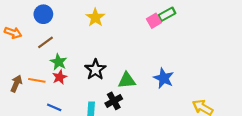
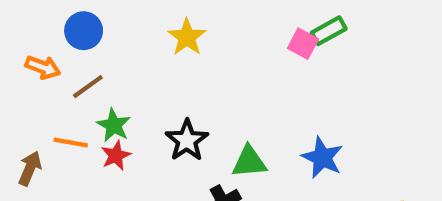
pink square: (154, 21) -> (303, 44), turned -32
orange arrow: (13, 33) -> (43, 67), moved
orange line: (37, 80) -> (71, 143), moved

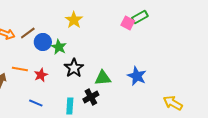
blue circle: (84, 31) -> (43, 42), moved
brown line: (88, 87) -> (28, 33), moved
green star: (114, 125) -> (59, 47), moved

